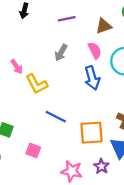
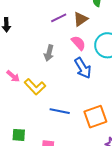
purple line: (67, 19) -> (59, 18), moved

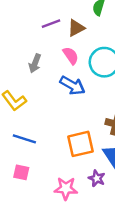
blue arrow: (83, 68) -> (72, 85), turned -35
blue line: (60, 111) -> (24, 139), moved

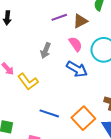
blue line: (24, 139) -> (49, 113), moved
orange square: (81, 144) -> (83, 118), turned -30

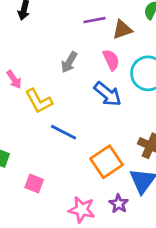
blue line: (49, 113) -> (63, 132), moved

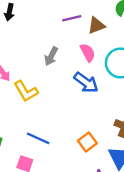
blue line: (63, 132) -> (38, 138), moved
orange square: (106, 162) -> (87, 142), size x0.7

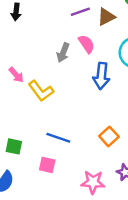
pink semicircle: (88, 52) -> (87, 44), moved
blue arrow: (86, 83) -> (101, 76), turned 65

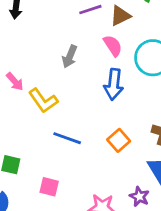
pink semicircle: (87, 44) -> (113, 46), moved
orange square: (109, 136) -> (119, 140), moved
blue line: (58, 138) -> (67, 138), moved

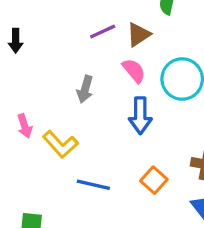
pink arrow: (15, 82) -> (25, 126), turned 30

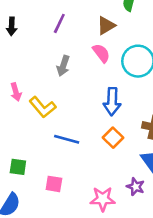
purple line: (103, 32) -> (59, 23), moved, turned -42
blue arrow: (140, 116) -> (112, 101), moved

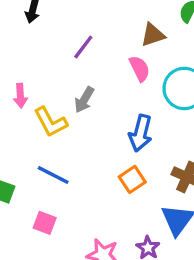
purple line: (59, 23) -> (83, 47), moved
gray arrow: (63, 66) -> (84, 100), moved
blue line: (67, 139) -> (53, 175), moved

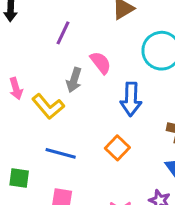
pink semicircle: (140, 69) -> (101, 63), moved
orange square: (132, 179) -> (117, 148), moved

